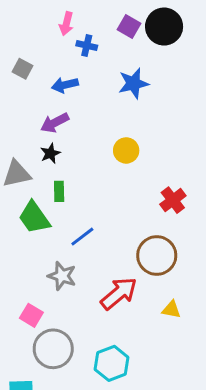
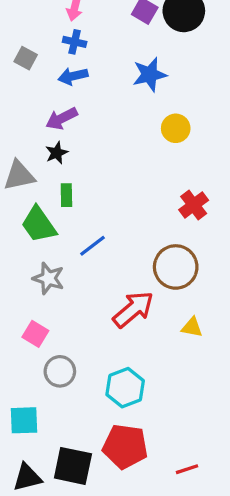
blue cross: (87, 45) -> (75, 42), moved
yellow circle: (126, 150) -> (176, 128), moved
gray star: (62, 276) -> (48, 278), moved
gray circle: (53, 349) -> (60, 371), size x0.7

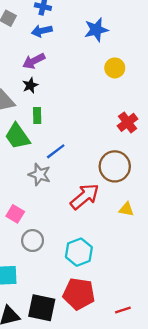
gray star: (48, 278) -> (39, 175), moved

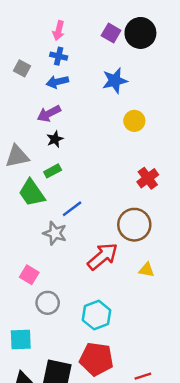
black star: (30, 85) -> (55, 139), moved
green rectangle: (37, 115) -> (53, 171), turned 63

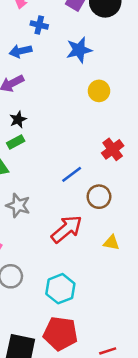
blue cross: (59, 56) -> (39, 25), moved
black star: (55, 139) -> (18, 120), moved
blue line: (72, 209) -> (72, 174), moved
brown circle: (134, 225) -> (99, 197), size x0.7

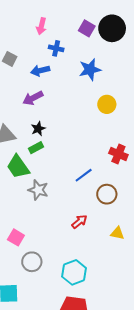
red cross: (113, 149) -> (118, 154), turned -30
gray star: (18, 205) -> (38, 190), moved
red arrow: (67, 229) -> (79, 222), size x0.6

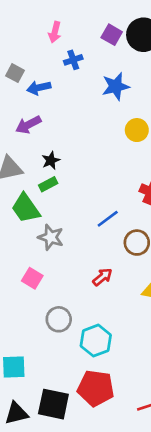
blue cross: (56, 48) -> (73, 60), turned -32
blue arrow: (40, 71) -> (39, 88), moved
purple arrow: (33, 98) -> (28, 125), moved
pink square: (16, 237) -> (32, 278), moved
gray circle: (32, 262) -> (59, 319), moved

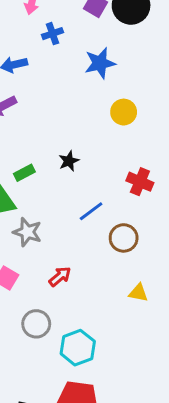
black star: (51, 160) -> (69, 161), moved
red arrow: (102, 277) -> (60, 276), moved

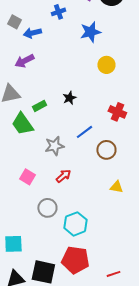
gray star: (27, 232) -> (54, 146), moved, turned -30

